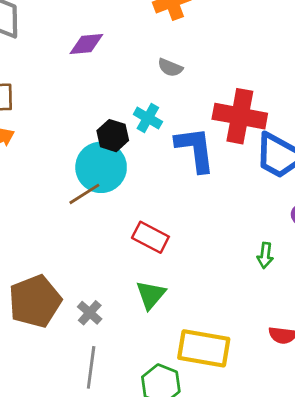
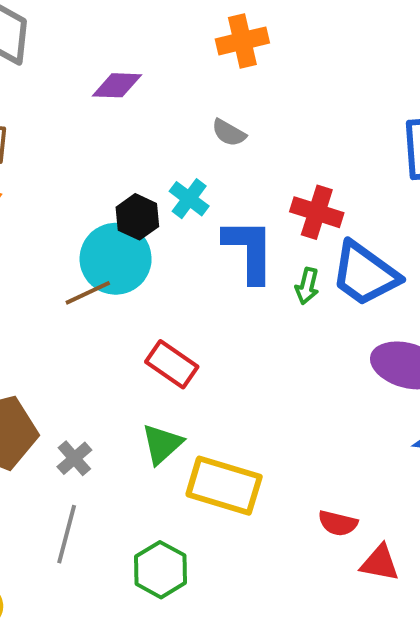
red cross: (240, 116) -> (317, 212), size x0.7
green arrow: (265, 255) -> (307, 286), moved
yellow rectangle: (204, 348) -> (224, 486), moved

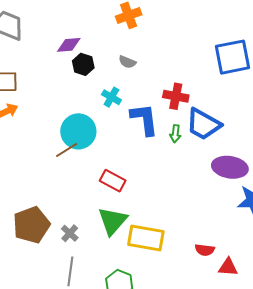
black hexagon: (137, 217) -> (83, 64), moved
green triangle: (162, 444) -> (113, 221), size x1.4

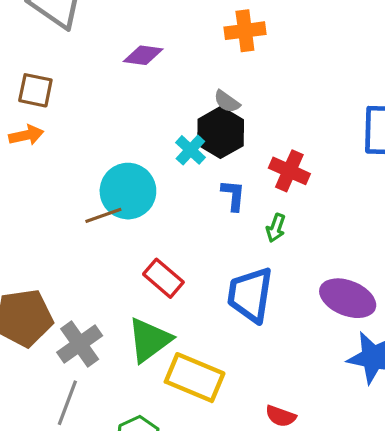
black hexagon: (83, 64) -> (221, 132), moved, size x1.4
blue L-shape: (144, 119) -> (233, 195), size x0.6
blue trapezoid: (203, 124) -> (250, 295), moved, turned 57
gray cross: (70, 233) -> (80, 344), size x1.6

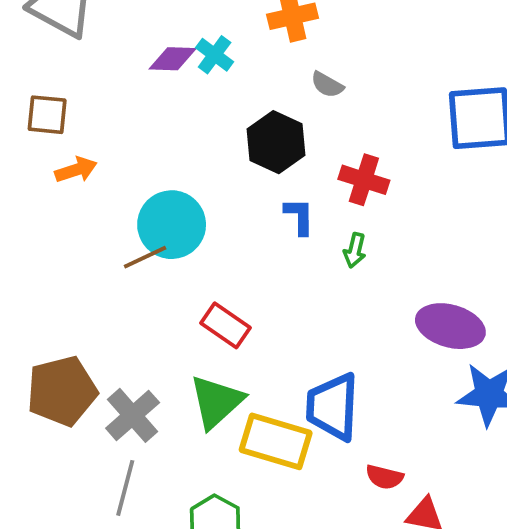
gray semicircle: (227, 101) -> (327, 85), moved
orange arrow: (26, 135) -> (76, 170), moved
cyan cross: (190, 150) -> (215, 55), moved
blue trapezoid: (250, 295) -> (333, 407), moved

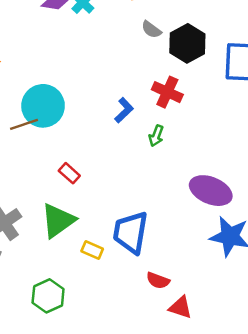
black hexagon: (276, 142) -> (187, 43), moved
blue L-shape: (299, 216) -> (124, 110), turned 40
red rectangle: (225, 325) -> (69, 173), size x0.7
yellow rectangle: (276, 441) -> (92, 250), size x0.5

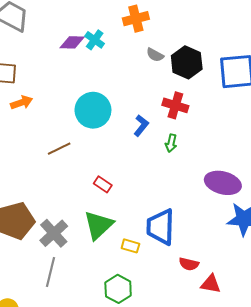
cyan circle: (43, 106) -> (93, 110), moved
green hexagon: (48, 296) -> (118, 289), moved

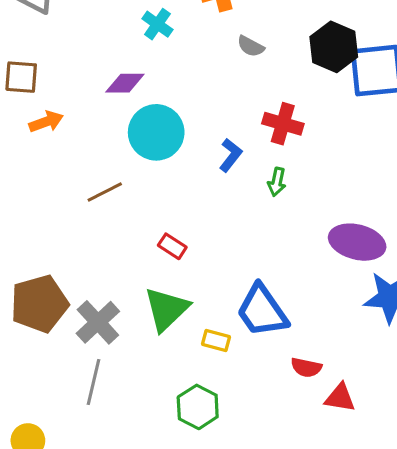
purple diamond: (72, 42) -> (125, 83), moved
black hexagon: (187, 62) -> (334, 47), moved
blue trapezoid: (161, 227) -> (262, 311), turned -36

